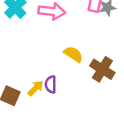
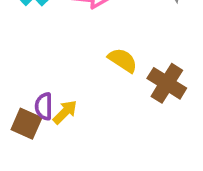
purple semicircle: (51, 84) -> (44, 106), moved

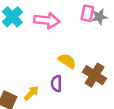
purple semicircle: (44, 106) -> (56, 84), moved

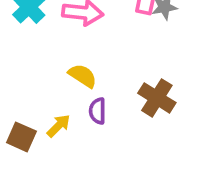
yellow semicircle: (67, 61) -> (83, 76), moved

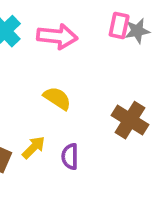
purple semicircle: (97, 111) -> (70, 156), moved

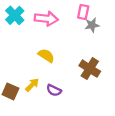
gray star: (137, 31) -> (92, 25), moved
purple semicircle: (70, 156) -> (54, 90), turned -64

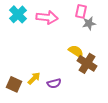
yellow semicircle: (46, 56) -> (76, 51), moved
purple semicircle: (54, 90) -> (54, 83), turned -40

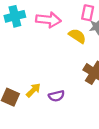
cyan cross: (18, 14) -> (15, 16), turned 30
yellow semicircle: (76, 51) -> (77, 36), moved

